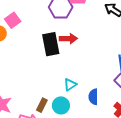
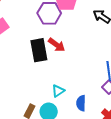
red arrow: (68, 39) -> (57, 45), turned 36

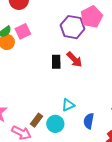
black rectangle: (39, 50) -> (56, 62), size x0.6

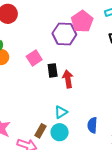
pink square: (23, 31) -> (34, 58), moved
red arrow: (74, 59) -> (68, 79), moved, turned -138
cyan triangle: (68, 105) -> (61, 112), moved

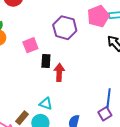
pink pentagon: (82, 21) -> (98, 16), moved
cyan triangle: (61, 112) -> (46, 104), turned 40

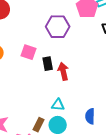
pink square: (30, 45) -> (29, 52), turned -35

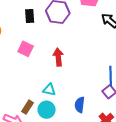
pink square: (29, 52) -> (26, 49), moved
black rectangle: (48, 64) -> (30, 16), moved

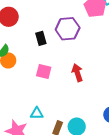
cyan triangle: (49, 90) -> (37, 113), moved

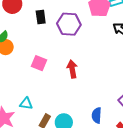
black rectangle: (41, 38) -> (41, 17), moved

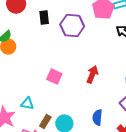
pink square: (39, 63) -> (54, 76), moved
red arrow: (72, 69) -> (92, 74), moved, turned 30

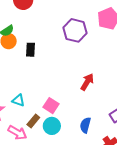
black rectangle: (44, 18) -> (30, 50), moved
pink square: (54, 76) -> (51, 106), moved

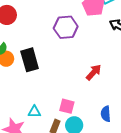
black rectangle: (30, 50) -> (30, 60), size x1.6
red arrow: (87, 82) -> (94, 72), turned 30

